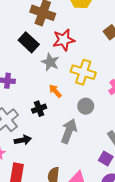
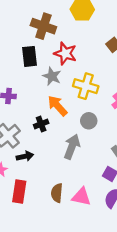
red star: (64, 40) -> (65, 53), turned 30
black rectangle: (29, 42) -> (30, 56), turned 42
orange arrow: (55, 91) -> (57, 106), size x1.5

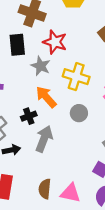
gray arrow: (72, 147) -> (44, 139), moved

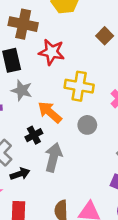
gray star: (41, 66) -> (22, 90), moved

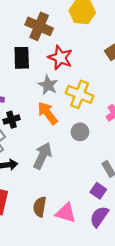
gray star: (22, 90) -> (48, 85), moved
black cross: (34, 135) -> (11, 120), moved

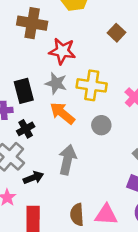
black rectangle: (22, 58) -> (24, 91), moved

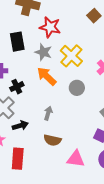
yellow cross: (92, 85) -> (71, 56), turned 30
black rectangle: (24, 91) -> (17, 42), moved
gray arrow: (67, 160) -> (48, 113), size x0.6
brown semicircle: (77, 215) -> (52, 140), moved, turned -78

